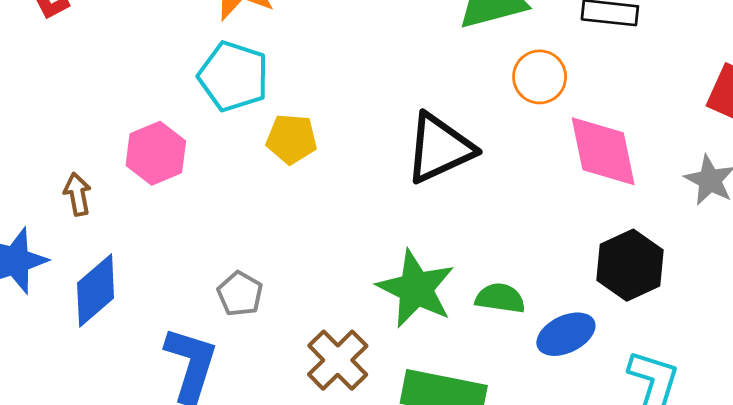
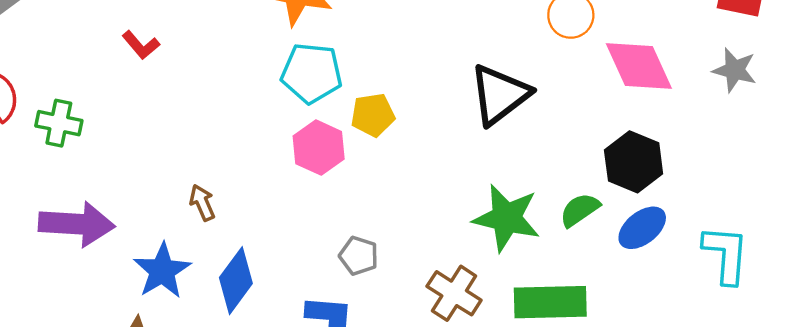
pink hexagon: (156, 153) -> (319, 148), moved
black hexagon: (630, 265) -> (634, 162), moved
green semicircle: (500, 298) -> (580, 210), turned -30

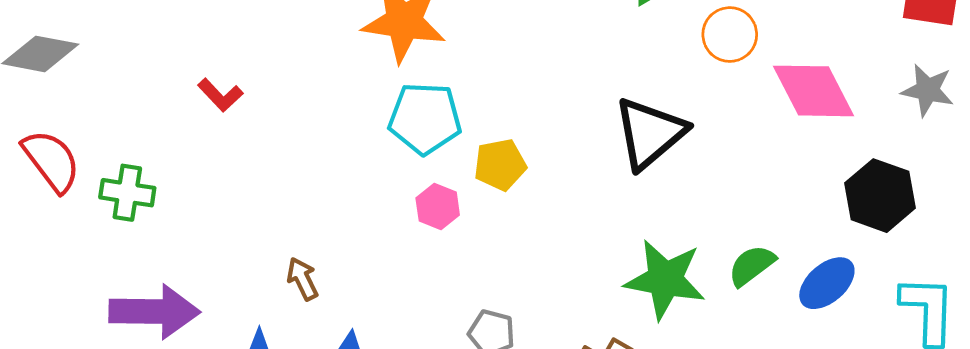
pink hexagon: (319, 148) -> (438, 206), size x0.7
black hexagon: (634, 162) -> (880, 196), moved

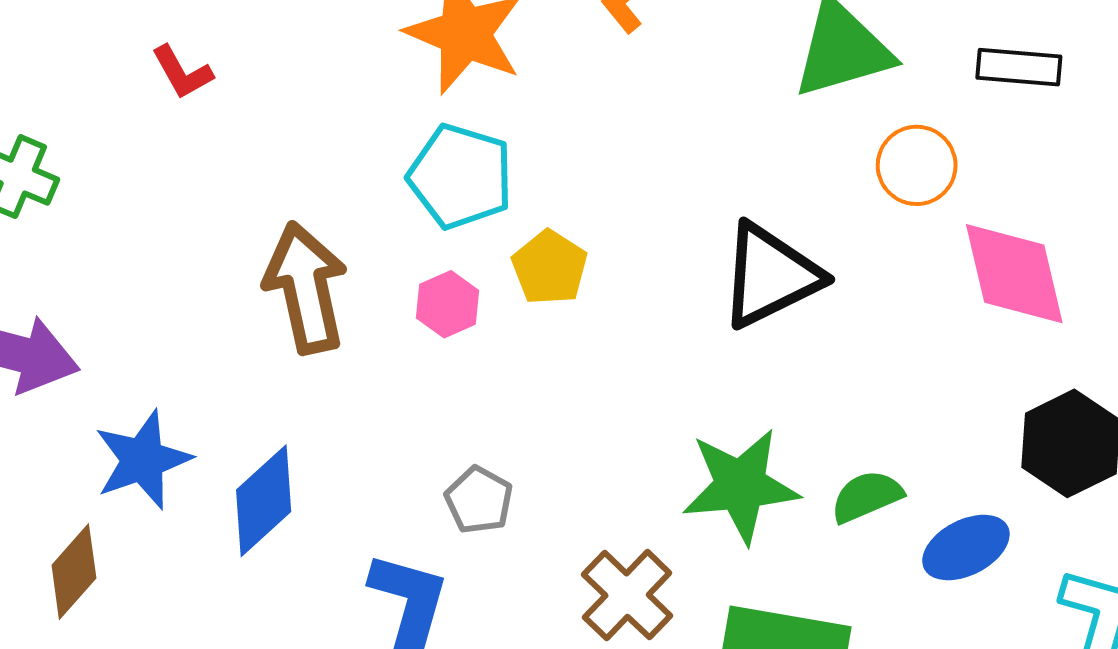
yellow pentagon: (500, 165) -> (550, 267), turned 30
brown arrow: (302, 279) -> (306, 288), moved, size x2.0
green star: (665, 279) -> (741, 486), turned -30

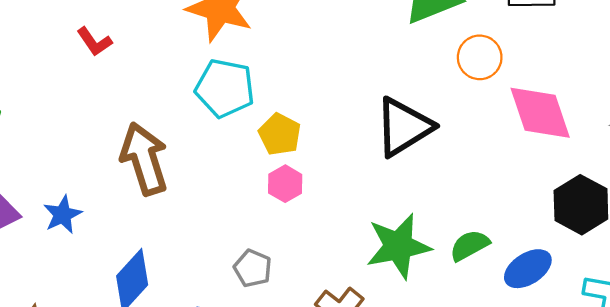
red L-shape: (182, 72) -> (94, 42), moved
pink hexagon: (448, 304) -> (285, 184), moved
blue star: (143, 460) -> (62, 215), moved, size x0.7

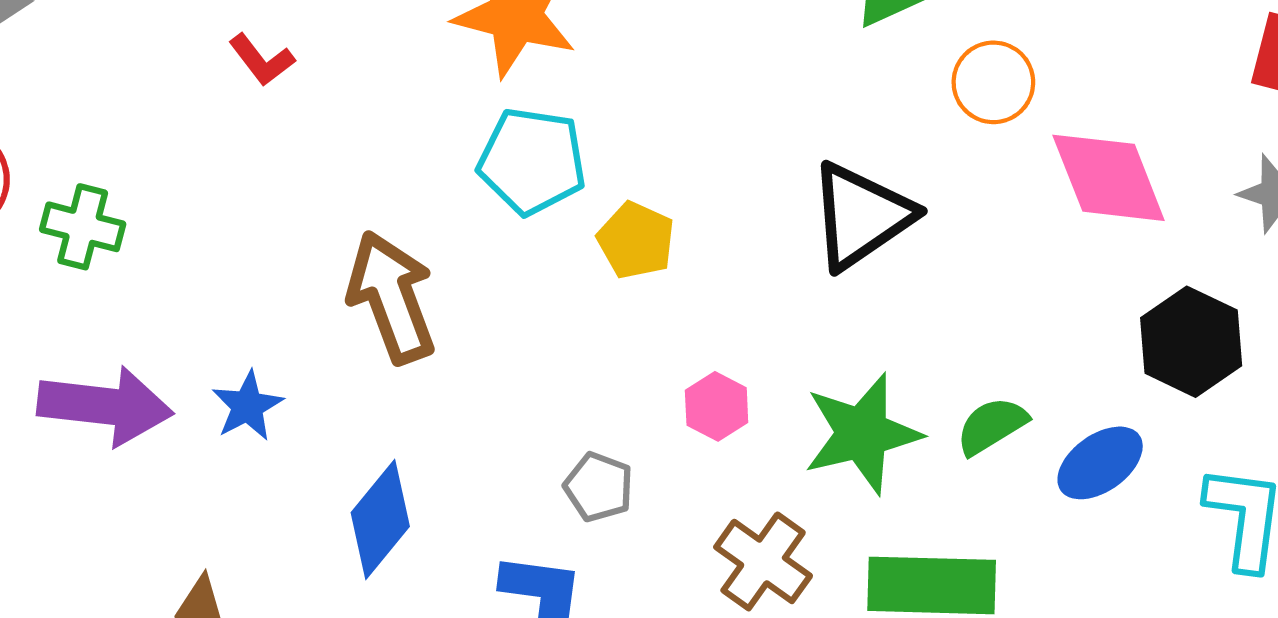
red L-shape: (94, 42) -> (262, 60), moved
pink hexagon: (285, 184) -> (717, 406), moved

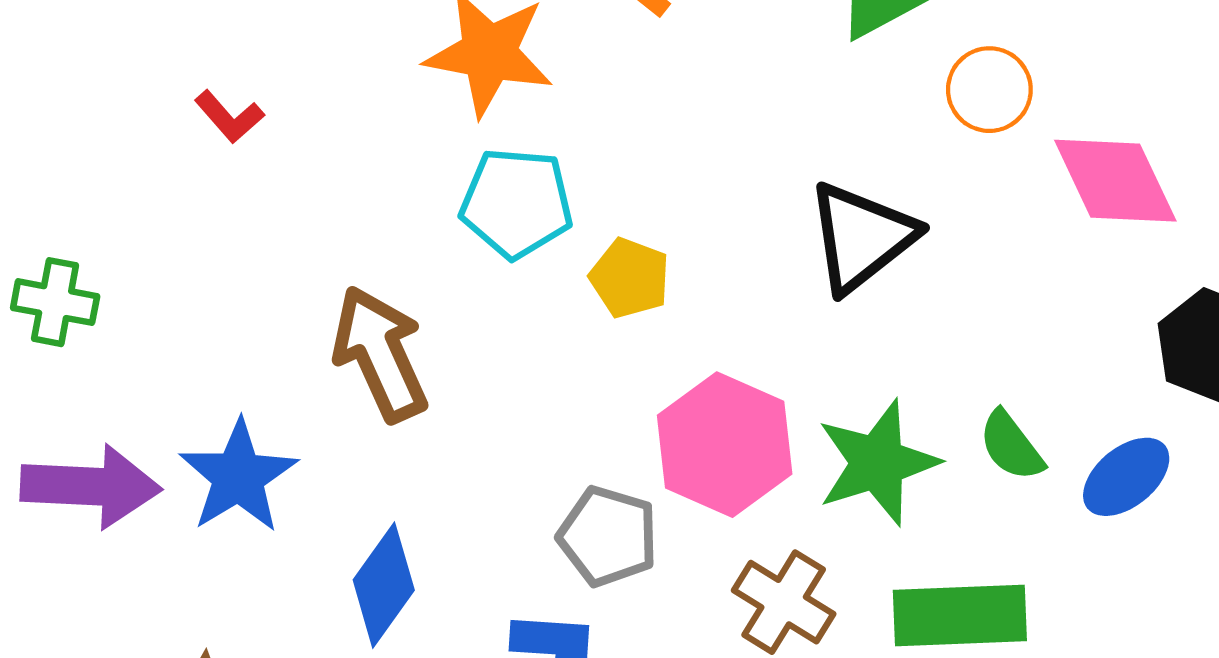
blue star: (248, 406) -> (238, 476), size x1.6
pink hexagon: (717, 406) -> (725, 445), size x2.0
green semicircle: (992, 426) -> (1011, 446), turned -92
gray pentagon: (599, 487) -> (608, 536), size x1.4

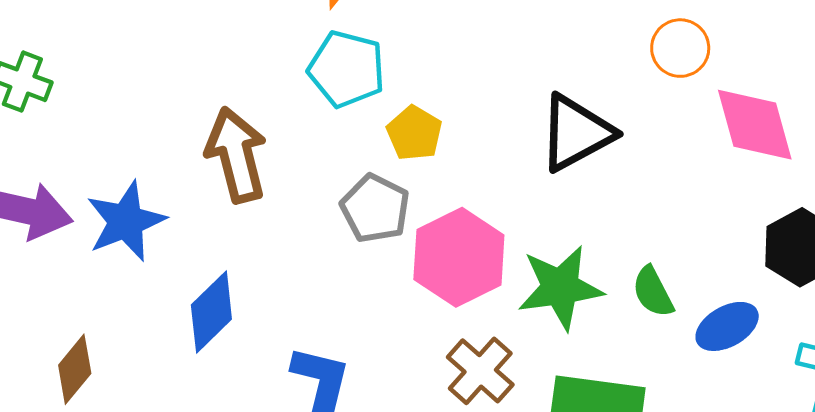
gray pentagon: (608, 536) -> (375, 209), moved

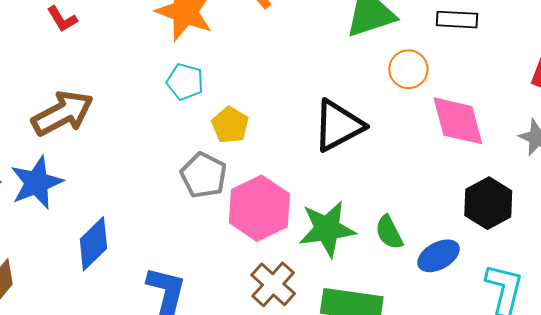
cyan pentagon: (347, 69) -> (185, 82), size x0.7
brown arrow: (236, 155) -> (62, 113), moved, turned 76

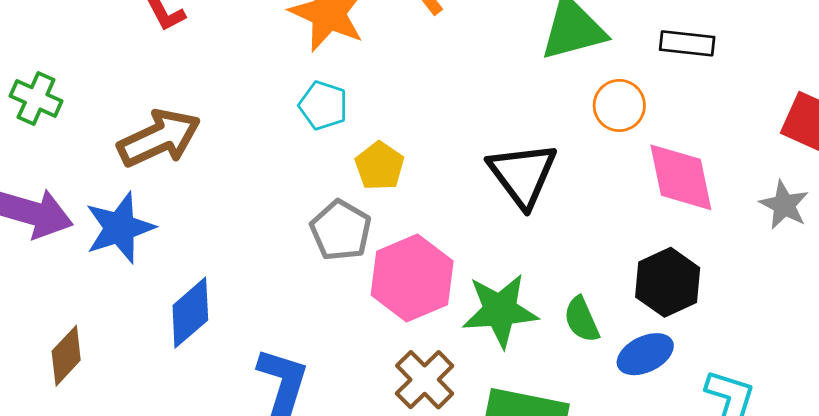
black triangle: (338, 126) -> (523, 175), turned -42
black hexagon: (488, 203) -> (668, 282), moved

